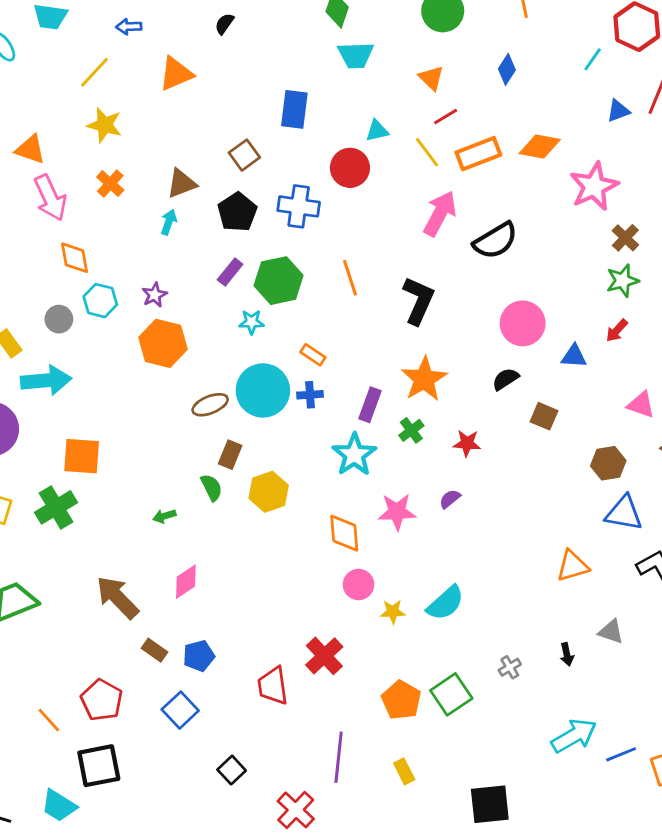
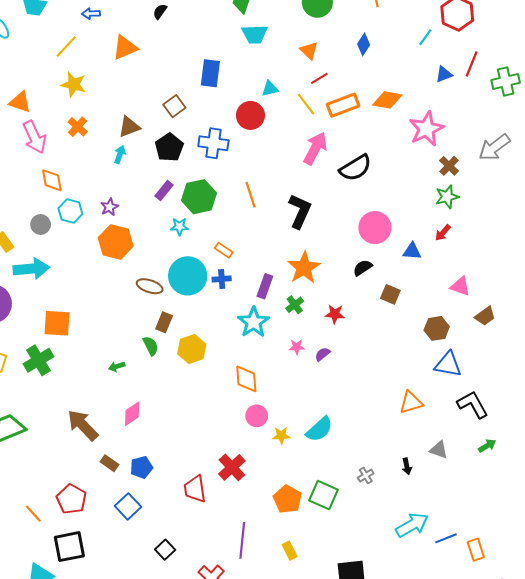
brown ellipse: (210, 405) -> (150, 286), turned 40
pink star: (397, 512) -> (297, 347), moved, size x0.6
green square: (451, 694) -> (324, 495), turned -32

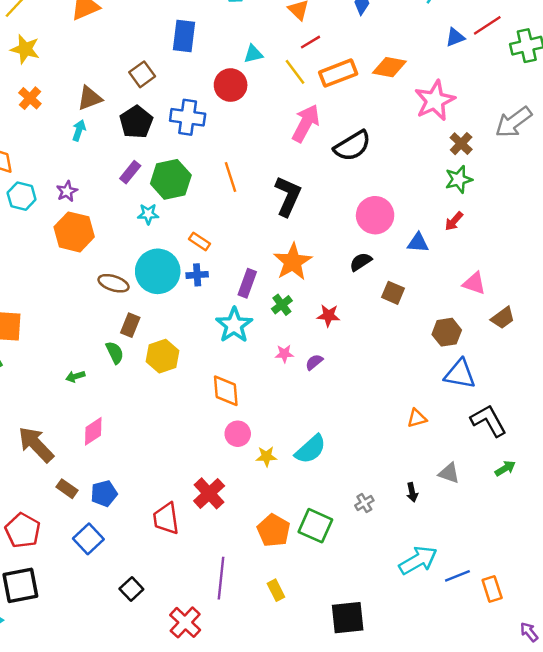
red line: (472, 64) -> (487, 25), turned 35
orange triangle: (411, 402) -> (417, 418), size x0.7

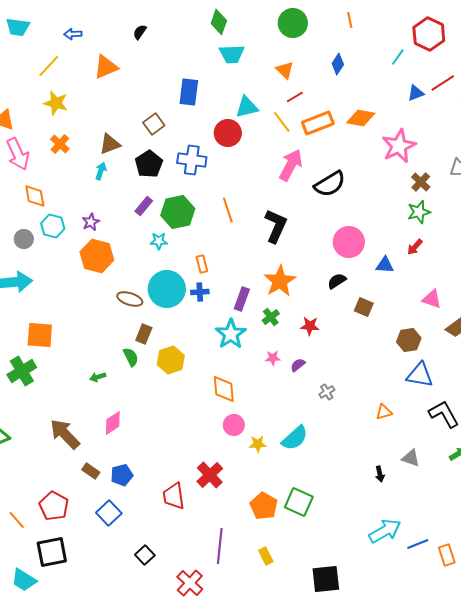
cyan triangle: (253, 54) -> (247, 107), size x1.4
orange rectangle: (200, 241) -> (202, 264), turned 42
gray cross: (364, 503) -> (327, 392), moved

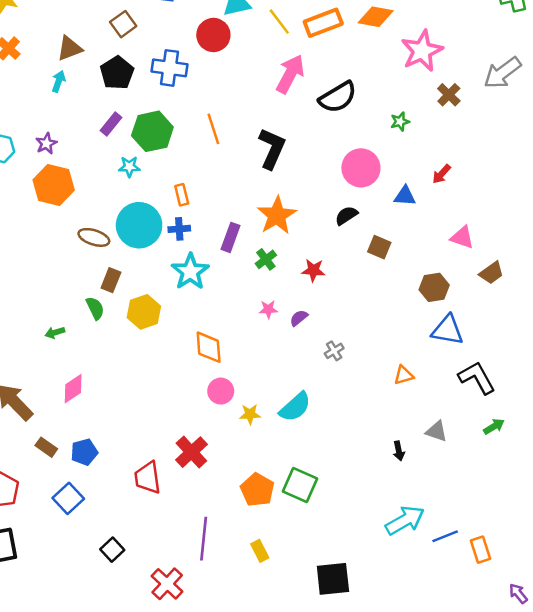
green star: (419, 212) -> (400, 122), moved, size x0.7
cyan star: (231, 334) -> (190, 272), moved

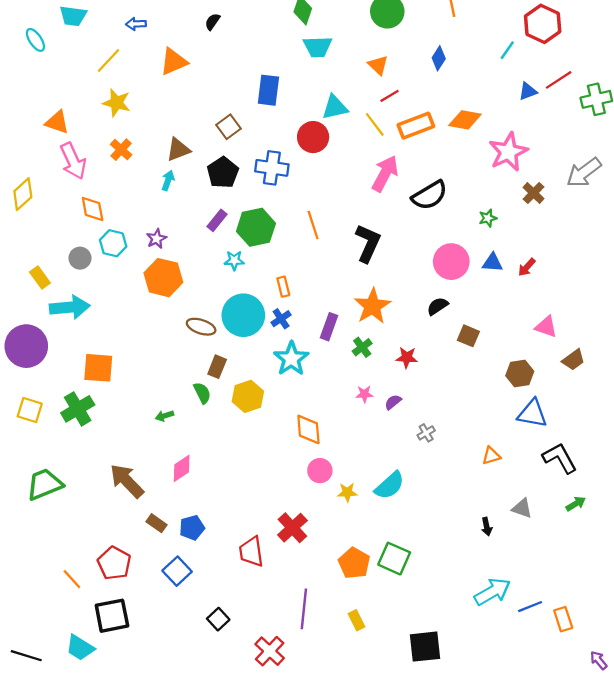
blue triangle: (405, 196) -> (492, 263), moved
blue cross: (179, 229) -> (281, 319), turned -30

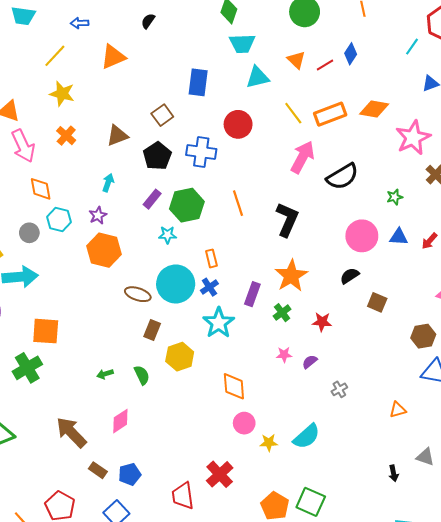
red line: (390, 96) -> (325, 65), moved
cyan triangle: (335, 107) -> (257, 77), moved
cyan arrow: (168, 180) -> (108, 183), moved
green semicircle: (202, 393) -> (142, 375), moved

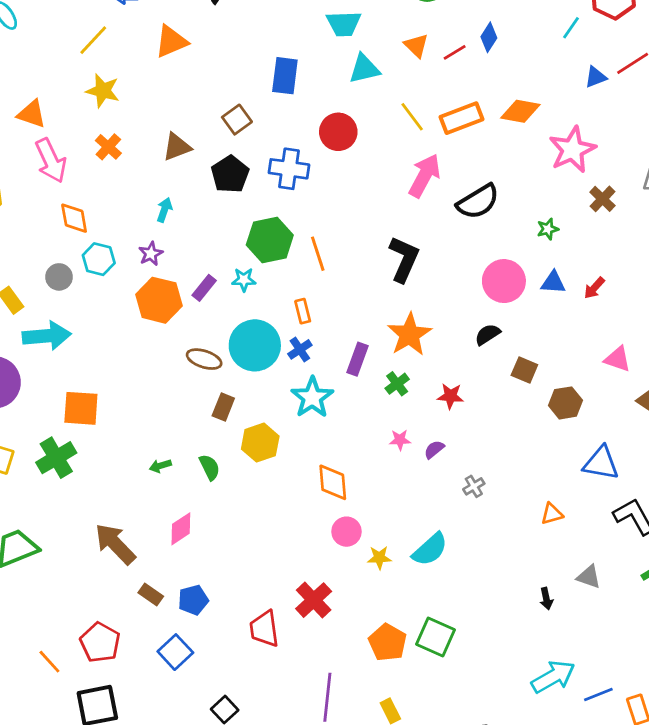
purple rectangle: (152, 199) -> (204, 288), moved
orange line: (238, 203) -> (318, 254), moved
brown hexagon: (423, 336) -> (566, 403), moved

